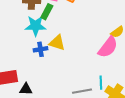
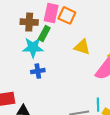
yellow triangle: (57, 43) -> (82, 47), moved

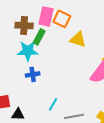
yellow triangle: (82, 47) -> (78, 39), moved
cyan line: (98, 105) -> (53, 104), moved, turned 32

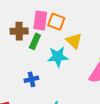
yellow triangle: (78, 39) -> (74, 41), turned 30
cyan star: (28, 51) -> (58, 57), moved

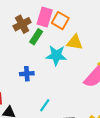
brown cross: (19, 31) -> (22, 24), turned -36
yellow triangle: (74, 41) -> (75, 42), turned -42

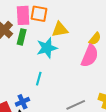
blue cross: (27, 74) -> (22, 102), moved
cyan line: (45, 105) -> (39, 79), moved

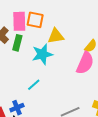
cyan line: (39, 79) -> (34, 85), turned 32

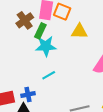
cyan star: (42, 54) -> (46, 46), moved

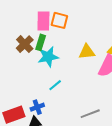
brown cross: (25, 20) -> (25, 44), moved
yellow triangle: (79, 31) -> (87, 52), moved

